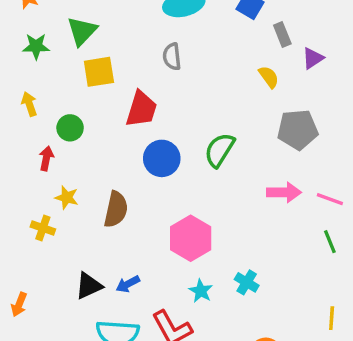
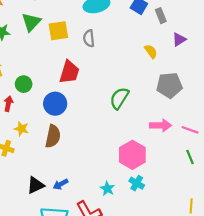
gray rectangle: (282, 34) -> (161, 16), moved
yellow square: (99, 72) -> (58, 31), moved
blue circle: (162, 158) -> (55, 104), moved
pink hexagon: (191, 238) -> (132, 155), moved

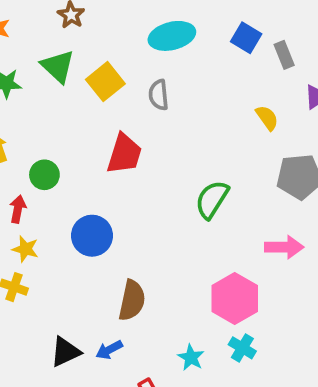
green triangle: (31, 22) -> (58, 66), turned -30
yellow square: (58, 31) -> (105, 82), turned -30
blue circle: (55, 104) -> (92, 236), moved
yellow star: (21, 129) -> (25, 249), moved
brown semicircle: (53, 136) -> (132, 300), moved

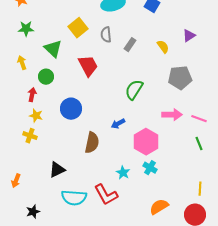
gray rectangle: (284, 55) -> (130, 45), moved, turned 56
green triangle: (58, 66) -> (53, 49), moved
red trapezoid: (124, 154) -> (88, 66), turned -45
blue arrow: (109, 350) -> (118, 124), moved

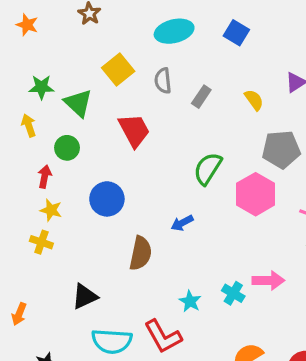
green star: (26, 29) -> (41, 87), moved
pink arrow: (172, 115) -> (268, 280), moved
pink hexagon: (146, 142) -> (256, 194), moved

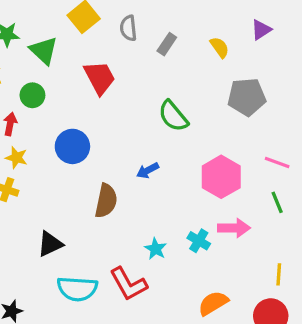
green semicircle: (208, 169) -> (173, 116), turned -72
pink hexagon: (256, 194) -> (221, 177), moved

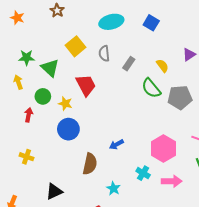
green semicircle: (173, 116) -> (151, 88), moved
yellow star: (16, 158) -> (65, 104), moved
cyan cross: (199, 241) -> (143, 173), moved
cyan star: (156, 249) -> (113, 188), moved

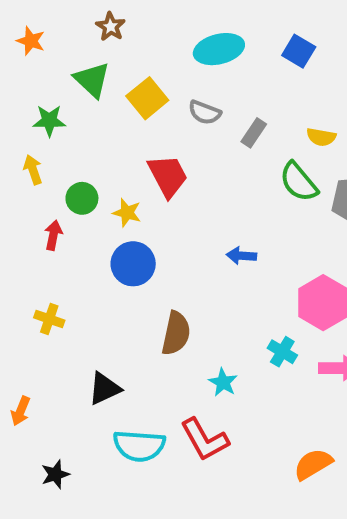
gray semicircle: (104, 53) -> (205, 112), turned -63
yellow semicircle: (162, 66) -> (321, 137), turned 136
green triangle: (50, 68) -> (92, 80), moved
blue arrow: (116, 144) -> (241, 256), moved, turned 32

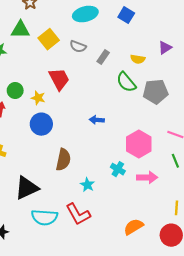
green triangle: (92, 80) -> (20, 30), turned -42
black triangle: (104, 389) -> (27, 188), size x1.4

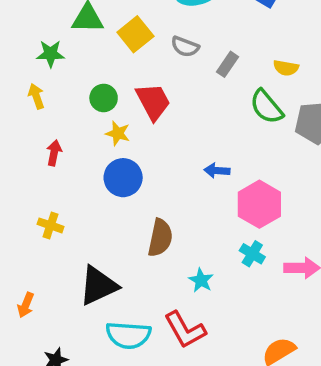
green circle: (15, 91) -> (104, 98), moved
pink hexagon: (139, 144) -> (259, 204), moved

